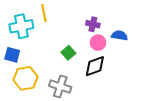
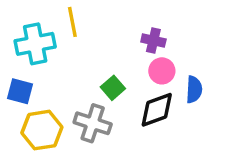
blue semicircle: (119, 35) -> (194, 89), moved, turned 84
gray cross: (60, 86) -> (93, 123), moved

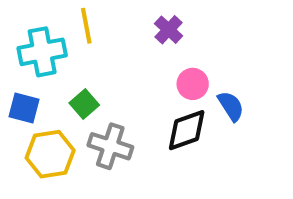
purple cross: (153, 40) -> (169, 30), moved, turned 30
green square: (113, 88) -> (84, 104), moved
blue semicircle: (194, 89) -> (231, 106), turned -36

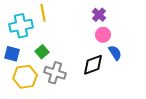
purple cross: (169, 30) -> (99, 15), moved
pink circle: (193, 84) -> (103, 35), moved

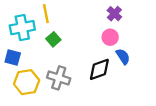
purple cross: (99, 15) -> (114, 14), moved
green square: (42, 52) -> (53, 39), moved

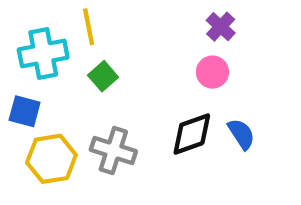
blue semicircle: (123, 56) -> (241, 134), moved

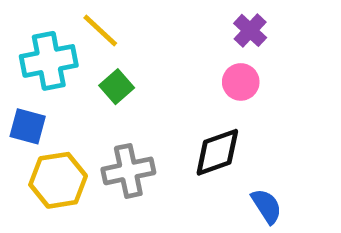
yellow line: (89, 27) -> (100, 30), turned -36
blue semicircle: (241, 134) -> (267, 206), moved
gray cross: (113, 150) -> (128, 171), turned -30

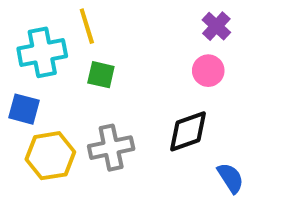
yellow line: (100, 30) -> (87, 26), turned 30
green square: (117, 87) -> (101, 75), turned -36

